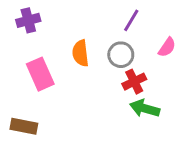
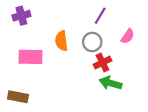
pink rectangle: (40, 74) -> (31, 57), turned -65

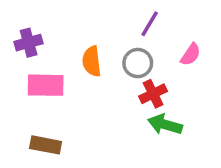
purple cross: (21, 16) -> (29, 43), moved
brown rectangle: (18, 97) -> (46, 145), moved

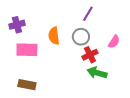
pink semicircle: (191, 55) -> (114, 42), moved

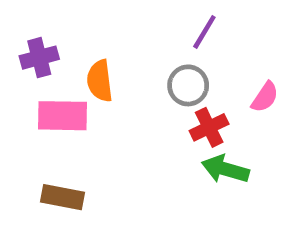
orange semicircle: (54, 36) -> (100, 81), moved

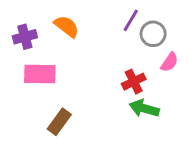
orange semicircle: (100, 81) -> (67, 26), moved, turned 135
gray circle: (188, 85) -> (153, 34), moved
brown rectangle: (63, 197) -> (59, 122), moved, turned -65

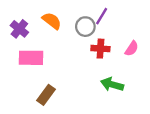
gray circle: (153, 34) -> (85, 27), moved
purple cross: (25, 37) -> (19, 29), turned -36
red cross: (134, 82) -> (100, 49), moved, turned 30

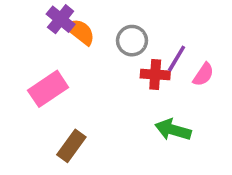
purple line: (102, 16) -> (177, 58), moved
purple cross: (19, 29) -> (61, 19), moved
pink rectangle: (31, 58) -> (48, 89), turned -35

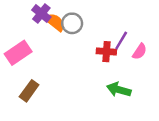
gray circle: (132, 41) -> (72, 23), moved
pink rectangle: (48, 89) -> (18, 53), moved
brown rectangle: (71, 146) -> (29, 91), moved

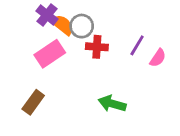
red cross: (106, 52) -> (97, 47), moved
pink rectangle: (18, 53) -> (50, 54), moved
green arrow: (119, 90) -> (112, 104), moved

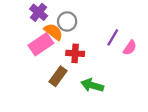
orange semicircle: (62, 25) -> (53, 32), moved
red cross: (97, 47) -> (75, 53), moved
brown rectangle: (33, 102) -> (58, 76), moved

